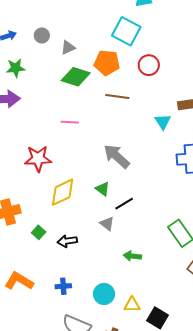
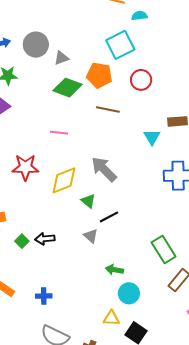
cyan square: (126, 31) -> (120, 45), turned 32
gray circle: (42, 35) -> (36, 45), size x1.6
yellow diamond: (63, 192) -> (64, 180), moved
black arrow: (67, 241) -> (45, 239), moved
cyan circle: (104, 294) -> (129, 293), moved

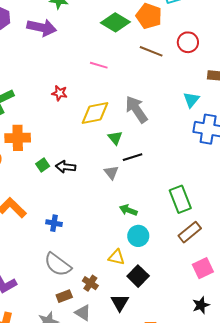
red circle: (141, 80) -> (188, 42), moved
cyan triangle: (152, 137) -> (191, 100), moved
red star: (25, 167) -> (59, 93), size x0.6

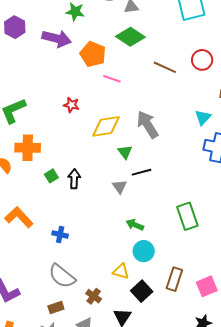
orange pentagon: (149, 16) -> (93, 54), moved
black arrow: (66, 167) -> (74, 179), turned 84
brown rectangle: (190, 232) -> (174, 279), moved, turned -35
brown rectangle: (64, 296) -> (56, 308), moved

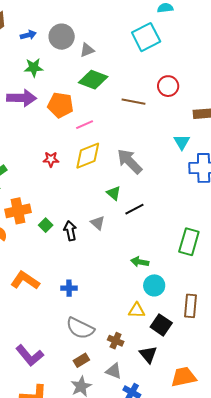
pink line: (112, 79) -> (85, 125), turned -30
yellow diamond: (106, 126) -> (88, 156), moved
green square: (51, 176) -> (46, 225), moved
gray triangle: (120, 187) -> (98, 223), moved
green rectangle: (187, 216) -> (189, 242), turned 48

